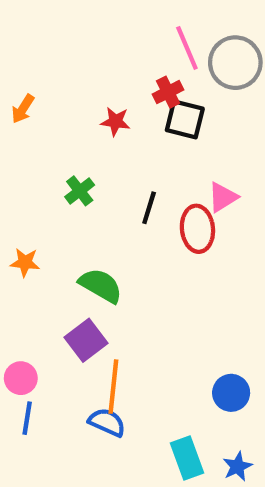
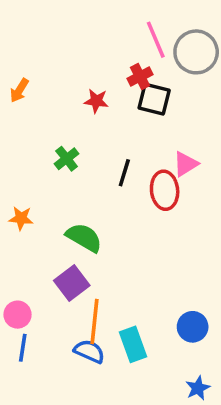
cyan rectangle: (187, 458) -> (133, 344), moved

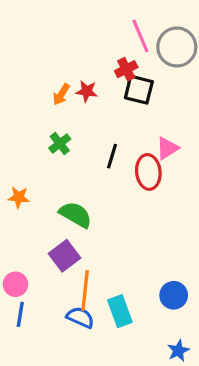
orange arrow: (19, 90) -> (61, 94), moved

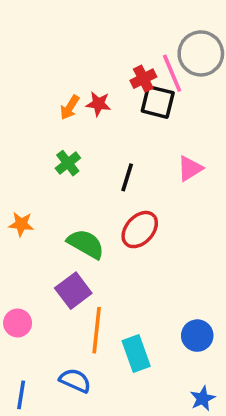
pink line: (140, 36) -> (172, 73), moved
red ellipse: (148, 172) -> (140, 230), moved, turned 48
blue line: (20, 314) -> (21, 395), moved
blue semicircle: (80, 317) -> (75, 380), moved

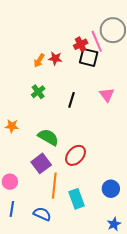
pink triangle: (190, 168) -> (107, 95), turned -35
red ellipse: (140, 230) -> (75, 155), moved
blue line: (21, 395) -> (12, 209), moved

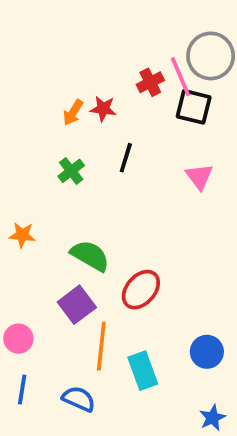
black square: (89, 57) -> (194, 107), moved
black line: (71, 100) -> (126, 158), moved

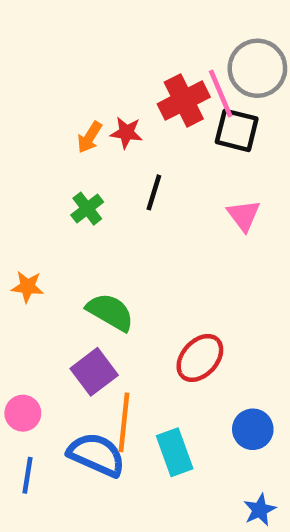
red cross: (150, 82) -> (184, 100), size x1.5
red ellipse: (141, 290) -> (200, 358), moved
blue semicircle: (79, 399) -> (96, 455), moved, size x1.4

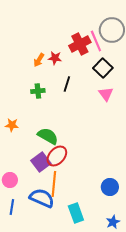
black square: (237, 130) -> (103, 68), moved, turned 30
green cross: (87, 209) -> (38, 91), turned 32
red ellipse: (200, 358) -> (57, 156), moved
cyan rectangle: (175, 452) -> (76, 213), moved

